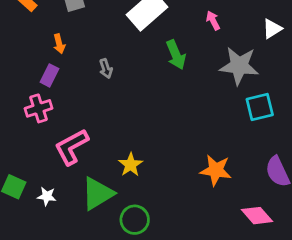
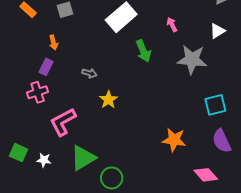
gray arrow: (106, 69) -> (89, 73), moved, turned -56
cyan square: (260, 107) -> (215, 105), moved
yellow star: (131, 165) -> (108, 100), moved

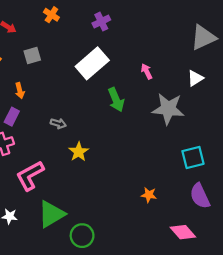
orange star: (174, 140) -> (149, 195), size x0.6

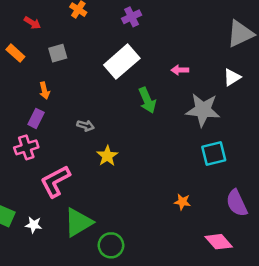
pink arrow: (147, 71) -> (180, 70), turned -63
cyan square: (193, 157) -> (214, 153), moved

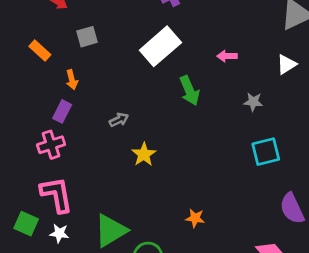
orange rectangle: (15, 53) -> (40, 51), moved
gray star: (203, 110) -> (253, 102), size x0.5
gray arrow: (86, 126) -> (119, 120), turned -42
pink L-shape: (55, 181) -> (57, 195), moved, turned 108
orange star: (182, 202) -> (195, 218), moved

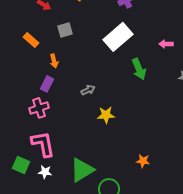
yellow star: (144, 154) -> (106, 115), turned 30

